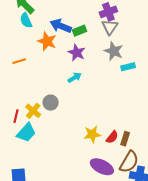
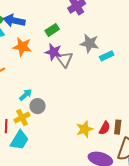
blue arrow: (61, 26) -> (14, 21), moved
gray triangle: (110, 27) -> (65, 59), moved
cyan arrow: (75, 78) -> (26, 95), moved
yellow cross: (33, 111) -> (22, 118), turned 35

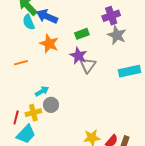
gray star: (90, 43) -> (117, 35), moved
cyan rectangle: (107, 56) -> (129, 71), size x1.5

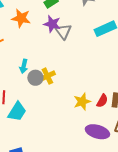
cyan arrow: (42, 91) -> (24, 66), turned 144
yellow cross: (33, 113) -> (47, 76), moved

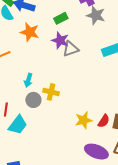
gray triangle: (63, 31) -> (71, 49), turned 42
yellow cross: (47, 76) -> (51, 92), turned 35
gray circle: (35, 78) -> (33, 100), moved

